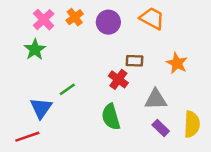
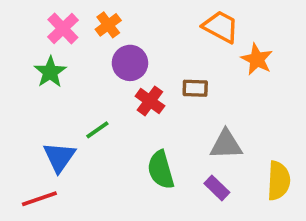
purple circle: (108, 22) -> (130, 63), moved
orange star: (177, 63) -> (257, 59), moved
red cross: (118, 79) -> (150, 101), moved
purple rectangle: (161, 128) -> (217, 188), moved

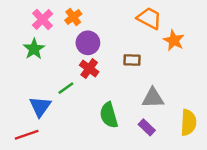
red cross: (150, 101) -> (89, 69), moved

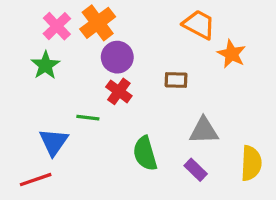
orange cross: (73, 17) -> (98, 23), size x1.5
green line: (66, 88) -> (88, 118), turned 42

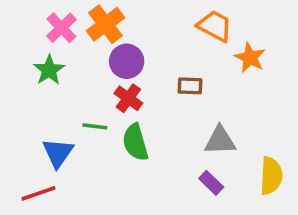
green semicircle: (145, 153) -> (135, 142), moved

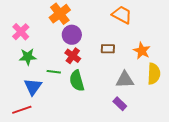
pink cross: (61, 28) -> (21, 32), moved
orange star: (250, 58) -> (142, 51), moved
green star: (49, 70) -> (28, 57), moved, turned 30
yellow semicircle: (271, 176) -> (154, 74), moved

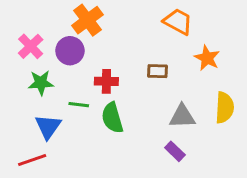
purple circle: (72, 35) -> (70, 51), moved
orange star: (142, 51) -> (207, 58), moved
red cross: (73, 56) -> (106, 81), turned -35

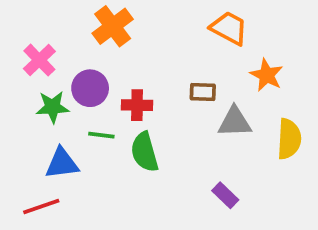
purple circle: (70, 51) -> (90, 88), moved
gray triangle: (182, 116) -> (235, 122), moved
blue triangle: (48, 127) -> (62, 163), turned 48

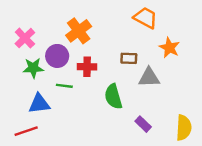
orange cross: (113, 26) -> (79, 31), moved
yellow semicircle: (289, 139) -> (184, 128), moved
green semicircle: (145, 152) -> (113, 97), moved

